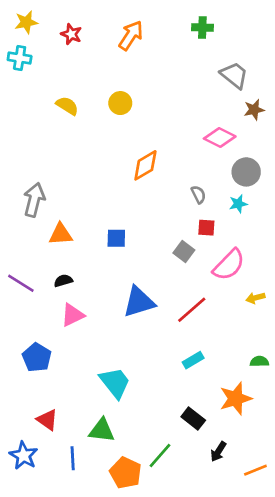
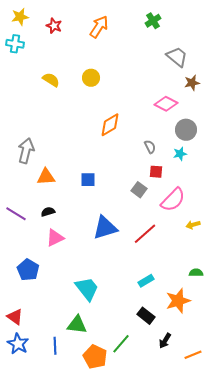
green cross: (202, 28) -> (153, 21), turned -35
cyan rectangle: (193, 360) -> (146, 281), moved
red triangle: (47, 420) -> (15, 317), moved

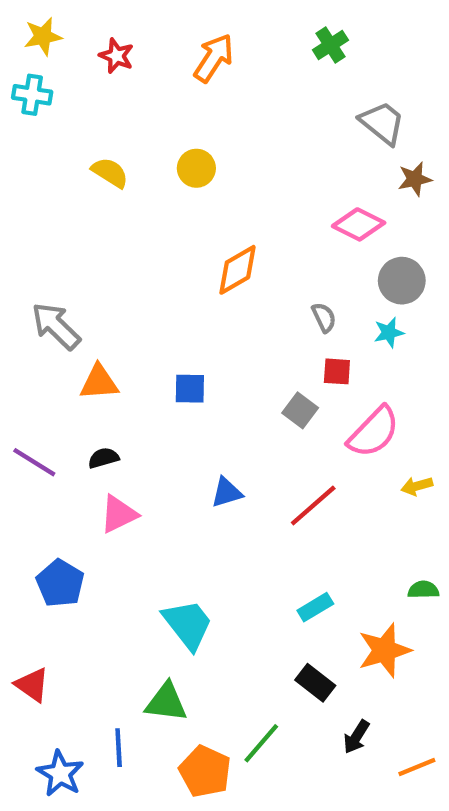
gray arrow: (26, 151) -> (56, 326), turned -60
blue triangle: (105, 228) -> (227, 492), size x0.6
blue star: (18, 344) -> (60, 774), moved

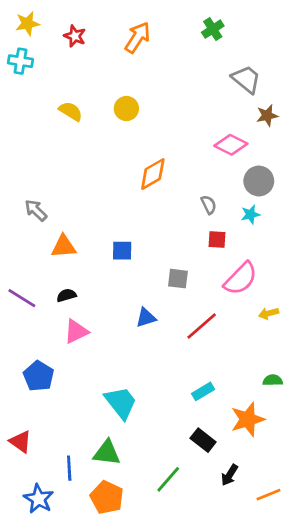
gray arrow: (56, 326) -> (36, 210), size x0.7
gray square: (300, 410) -> (178, 279), moved, turned -30
blue line: (119, 748) -> (69, 468), moved
orange pentagon: (205, 771) -> (107, 497), moved

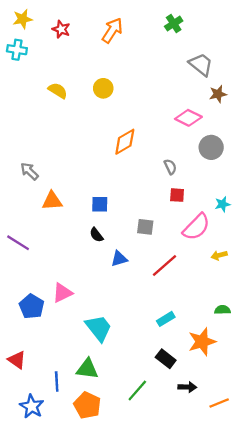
cyan star: (250, 214) -> (223, 204), moved
black semicircle: (66, 295) -> (96, 235), moved, turned -112
pink triangle: (76, 332) -> (62, 293), moved
black arrow: (230, 475) -> (187, 387), turned -120

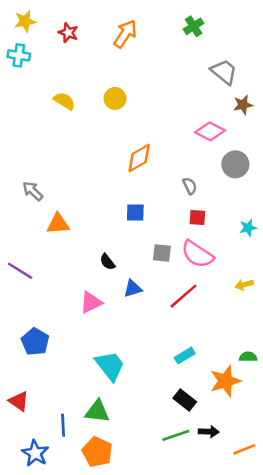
blue square: (100, 204) -> (135, 212), moved
pink semicircle: (196, 227) -> (197, 254), moved, turned 80
pink triangle: (62, 293) -> (91, 302), moved
green semicircle: (223, 310) -> (248, 357), moved
green line: (137, 390) -> (176, 435), moved, turned 30

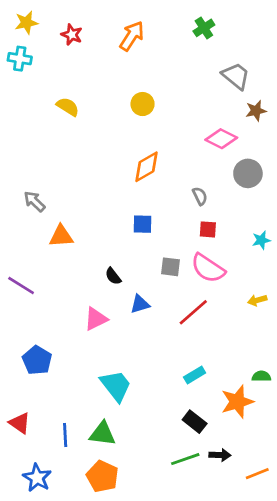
yellow circle: (115, 98) -> (143, 104), moved
blue line: (63, 425) -> (65, 435), moved

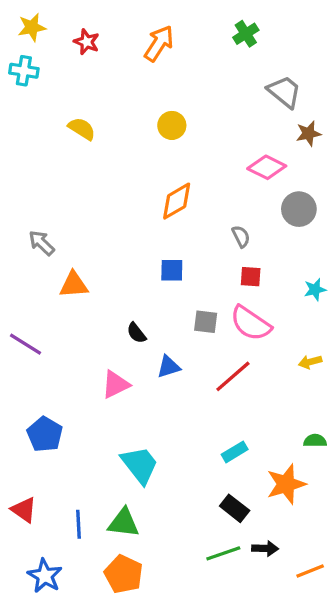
green semicircle: (261, 376) -> (315, 441), moved

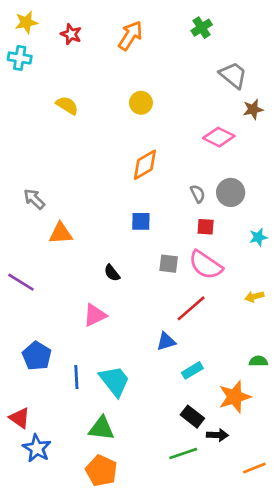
gray circle: (299, 209) -> (231, 192), moved
blue triangle: (169, 367) -> (166, 341), moved
blue line: (79, 524) -> (76, 377), moved
black arrow: (265, 548) -> (217, 435), moved
blue star: (45, 576) -> (37, 448), moved

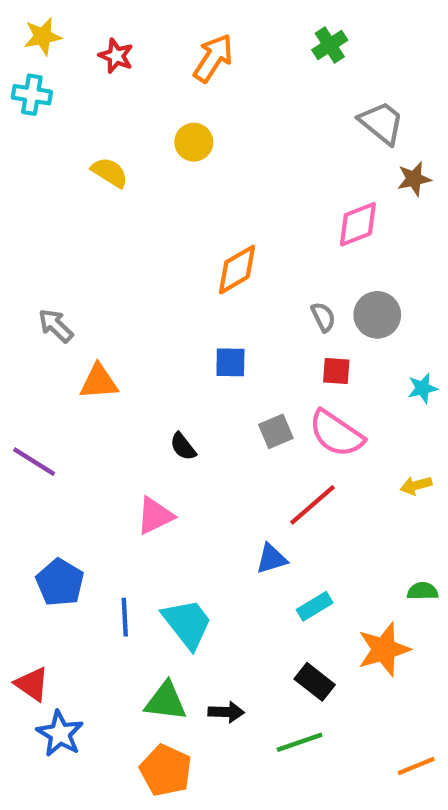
yellow circle: (141, 103) -> (194, 142), moved
pink diamond: (219, 137) -> (358, 224), turned -48
gray square: (169, 264) -> (276, 431), turned -30
black arrow: (217, 435) -> (226, 712), moved

